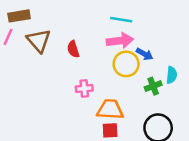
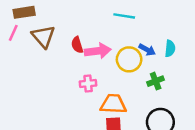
pink arrow: (120, 41) -> (98, 51), moved
cyan semicircle: (172, 75) -> (170, 49), moved

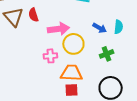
red semicircle: (77, 45) -> (33, 15), moved
yellow circle: (129, 59) -> (73, 44), moved

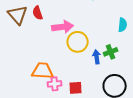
blue arrow: (100, 28) -> (97, 57), moved, turned -128
pink cross: (50, 56) -> (55, 84), moved
orange trapezoid: (71, 73) -> (43, 71), moved

